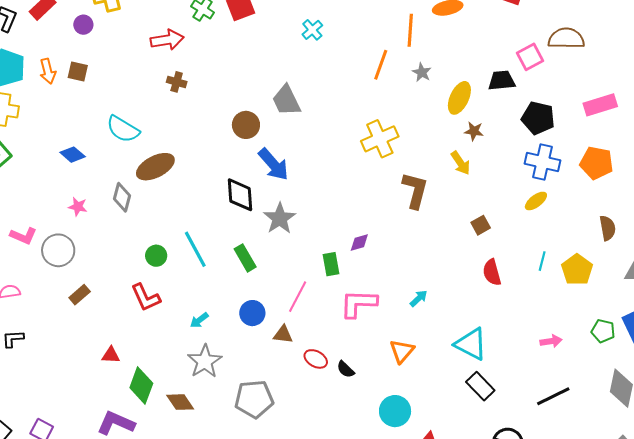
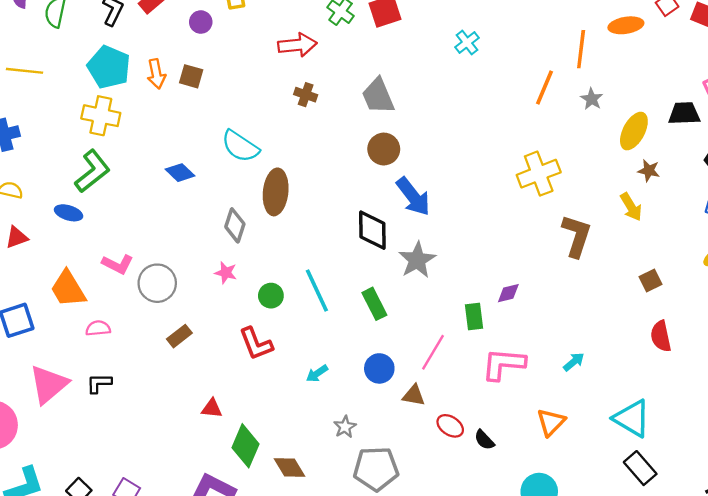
gray trapezoid: (286, 100) -> (378, 96), moved
brown ellipse: (155, 167) -> (276, 192), turned -60
pink star: (78, 207) -> (226, 273), moved
gray star: (205, 361) -> (345, 427), moved, size x0.6

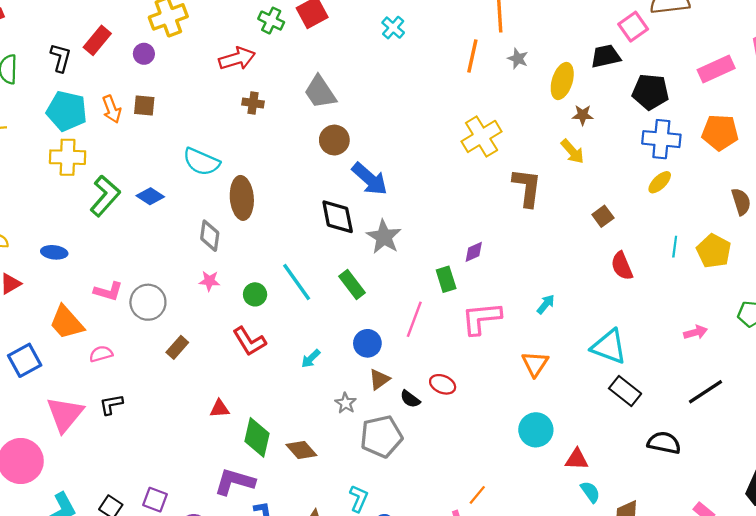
green L-shape: (92, 171) -> (105, 196), moved
brown triangle: (414, 395) -> (379, 379), moved, turned -35
black semicircle: (484, 440) -> (410, 399), moved

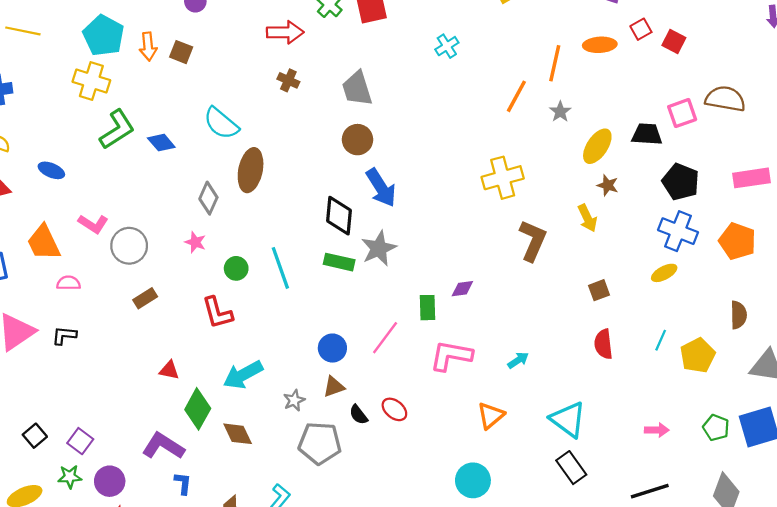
green rectangle: (352, 284) -> (339, 262), moved, turned -56
cyan arrow: (311, 359) -> (243, 375), moved, size x1.8

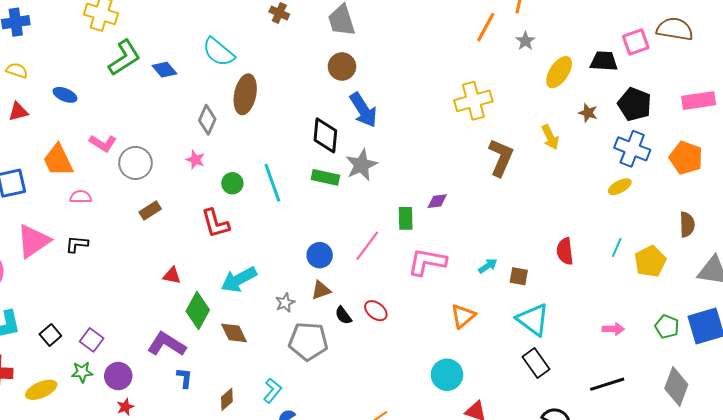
brown star: (608, 185) -> (588, 113), moved
brown square: (599, 290) -> (519, 276), moved, turned 30

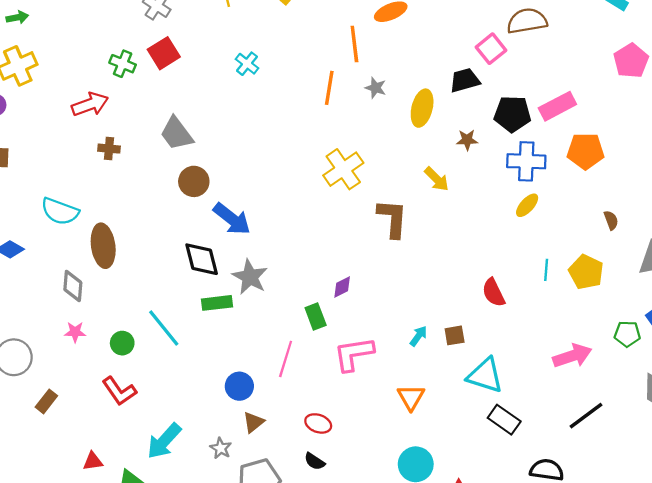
pink rectangle: (699, 101) -> (557, 106), moved
brown semicircle: (687, 225) -> (611, 220), size x0.7
black semicircle: (343, 315) -> (315, 461), moved
pink arrow: (613, 329) -> (572, 356), size x1.6

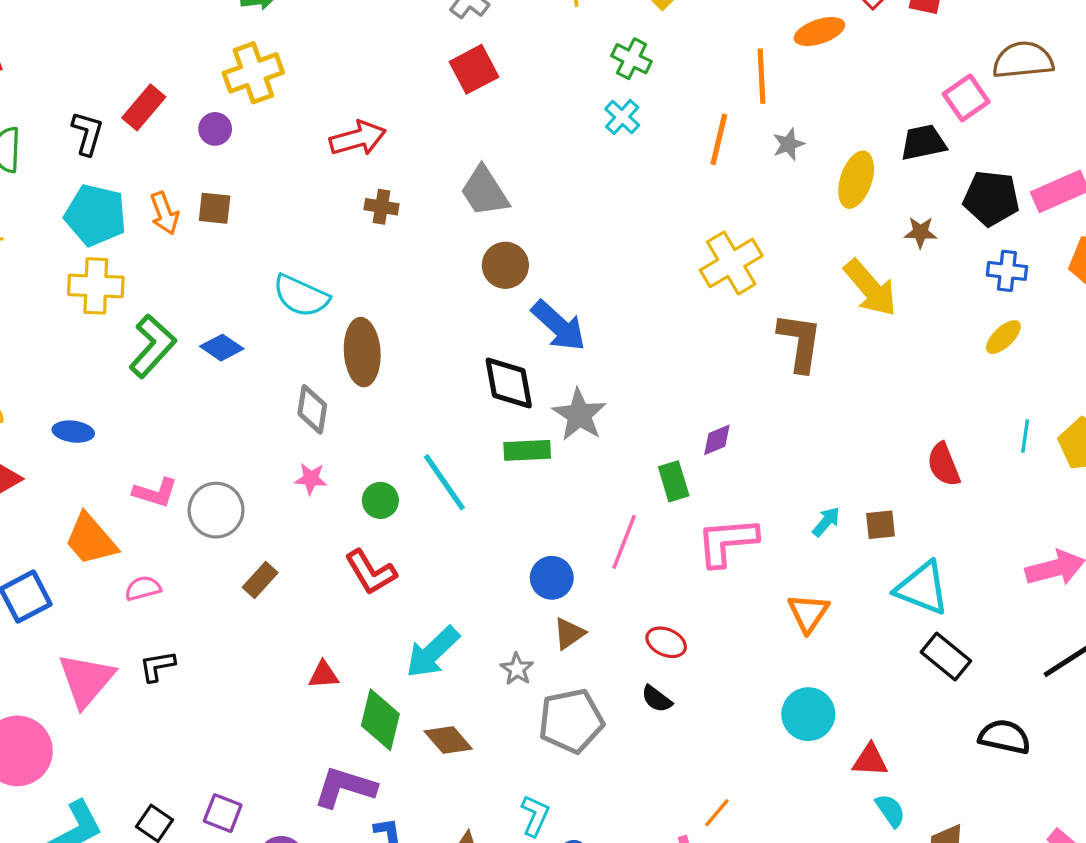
green cross: (123, 64) -> (632, 59), moved
cyan cross: (247, 64) -> (622, 117), moved
gray star: (376, 88) -> (789, 144), turned 30
blue cross: (526, 161) -> (1007, 271), size x0.7
yellow arrow: (437, 179) -> (870, 288), size x1.5

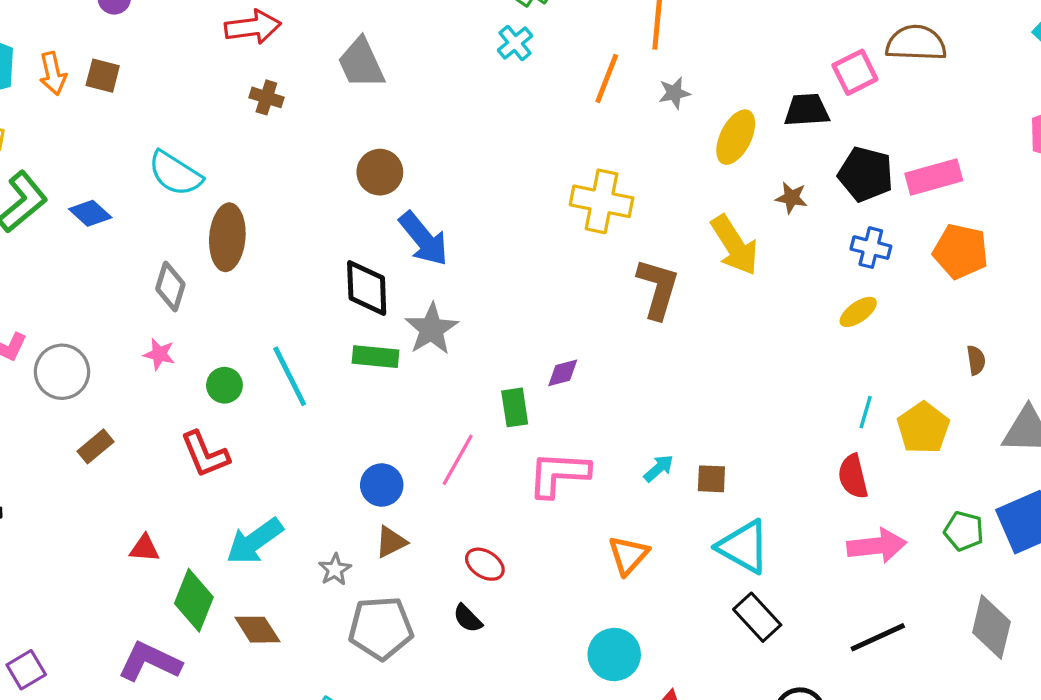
gray trapezoid: (485, 191) -> (361, 63), moved
yellow cross: (731, 263) -> (602, 201), turned 34
red semicircle: (944, 464) -> (853, 476), moved
purple square: (223, 813) -> (26, 670), turned 30

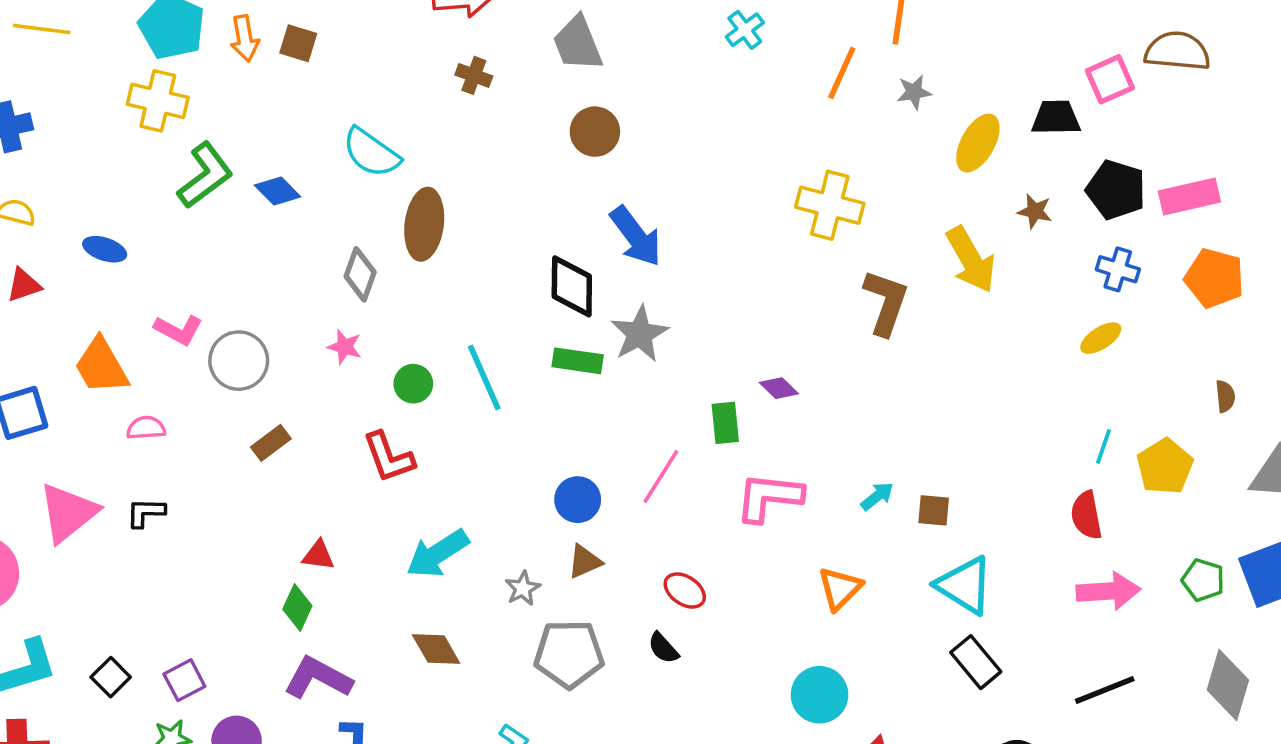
brown circle: (380, 172) -> (595, 132), moved
purple diamond: (563, 373) -> (779, 388), turned 56
green diamond: (194, 600) -> (297, 608), moved, size x0.7

